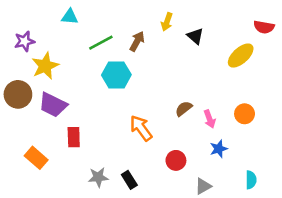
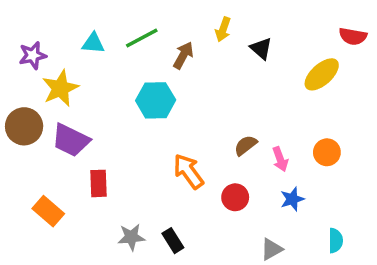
cyan triangle: (70, 17) -> (93, 43), moved
green line: (101, 43) -> (142, 38), moved
red circle: (176, 160) -> (235, 197), moved

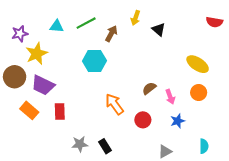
yellow ellipse: (322, 74) -> (198, 64), moved, turned 75
orange rectangle: (48, 211) -> (29, 110), moved

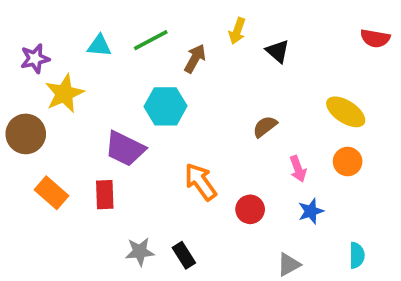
purple trapezoid: (43, 85) -> (125, 149), moved
brown semicircle: (149, 88) -> (265, 127), moved

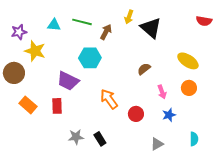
green line: (151, 40) -> (82, 22), turned 42
black triangle: (278, 51) -> (151, 28), size x1.6
yellow star: (64, 93) -> (35, 51), turned -30

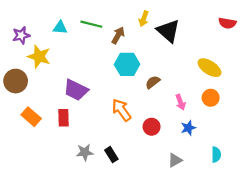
cyan hexagon: (90, 58) -> (127, 64), moved
brown semicircle: (144, 69) -> (153, 82), moved

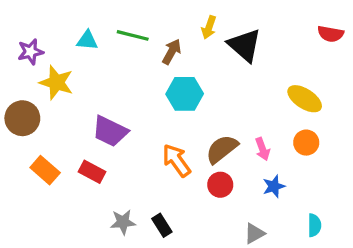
brown semicircle: (153, 82) -> (222, 149), moved, size x1.5
red rectangle: (64, 118) -> (92, 172), turned -60

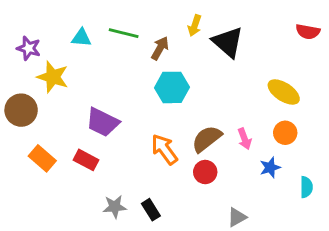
purple star: (30, 52) -> (29, 48), turned 30
blue star: (274, 186) -> (270, 167), moved
cyan semicircle: (314, 225) -> (306, 187), moved

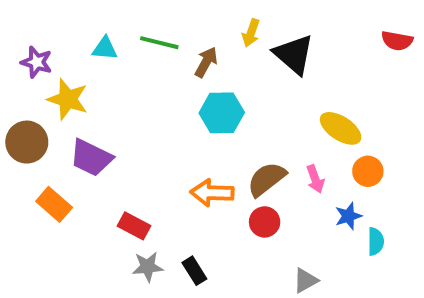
yellow ellipse: (284, 92) -> (341, 128), moved
purple trapezoid: (103, 122) -> (91, 158), moved
orange arrow: (164, 149) -> (212, 193), turned -52
red rectangle: (86, 160) -> (134, 226), moved
cyan semicircle: (306, 187) -> (376, 241), moved

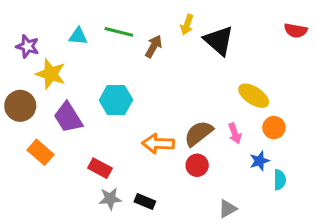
cyan hexagon: (222, 113) -> (116, 100), moved
purple trapezoid: (91, 158) -> (68, 117), turned 32
black rectangle: (194, 271) -> (145, 201), turned -36

